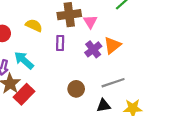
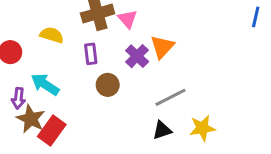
brown circle: (76, 89) -> (108, 85), moved

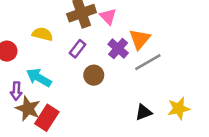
purple rectangle: (91, 54) -> (78, 49), turned 48
gray line: (170, 97) -> (148, 62), moved

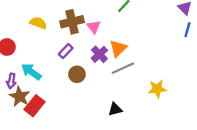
yellow semicircle: (42, 34) -> (38, 23), moved
yellow star: (179, 108) -> (157, 89), moved

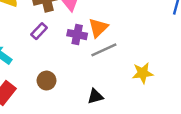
purple cross: (99, 54) -> (77, 35), turned -35
brown circle: (77, 74) -> (47, 81), moved

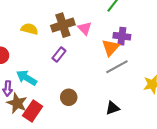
purple cross: (77, 35) -> (122, 36), moved

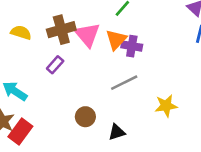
pink triangle: (85, 28) -> (87, 35), size x1.5
orange triangle: (111, 48) -> (116, 40), moved
brown circle: (69, 97) -> (85, 117), moved

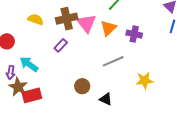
purple cross: (132, 46) -> (134, 34), moved
red rectangle: (20, 131) -> (32, 95), turned 36
black triangle: (117, 132) -> (106, 99), turned 40

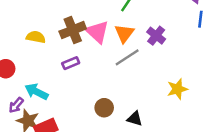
purple cross: (134, 34) -> (156, 36), turned 35
purple rectangle: (61, 45) -> (71, 63), turned 32
gray line: (113, 61) -> (127, 57), moved
purple arrow: (11, 73) -> (16, 105), turned 40

